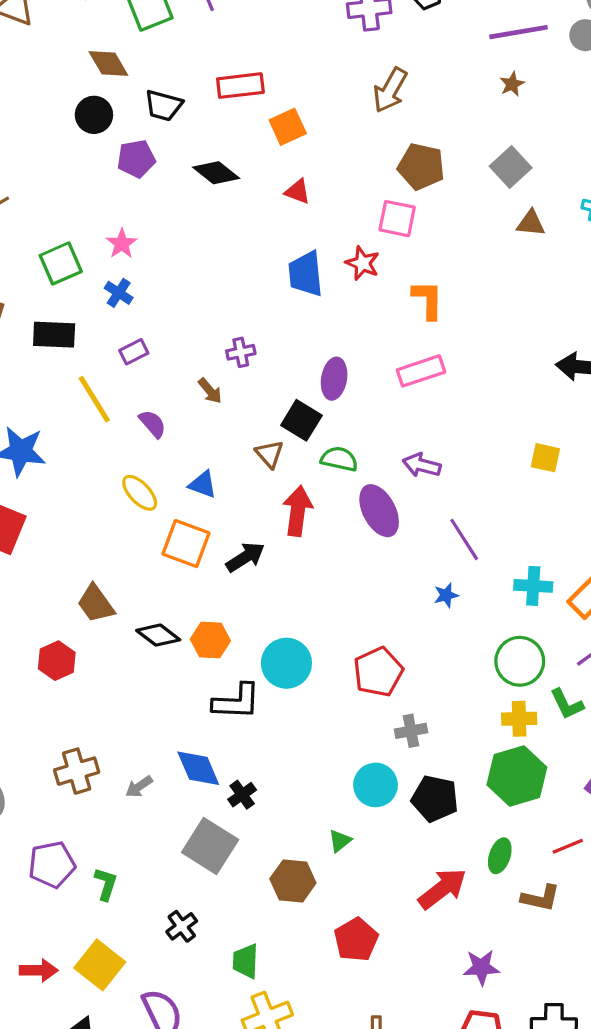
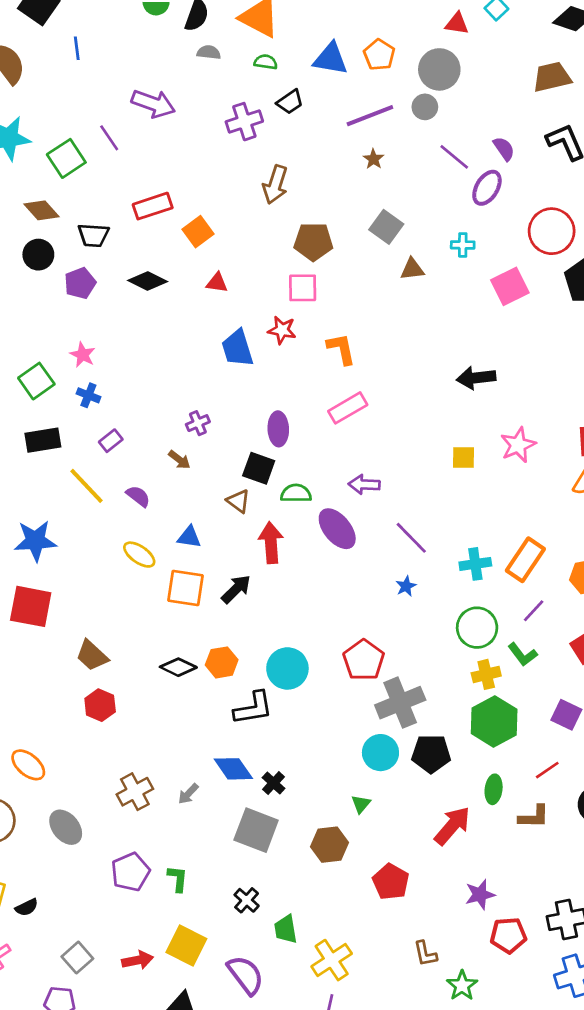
brown trapezoid: (96, 604) -> (92, 655), moved
gray cross: (411, 731) -> (400, 703), size x1.8
green trapezoid: (245, 961) -> (286, 929), moved
purple star: (481, 967) -> (480, 894), moved

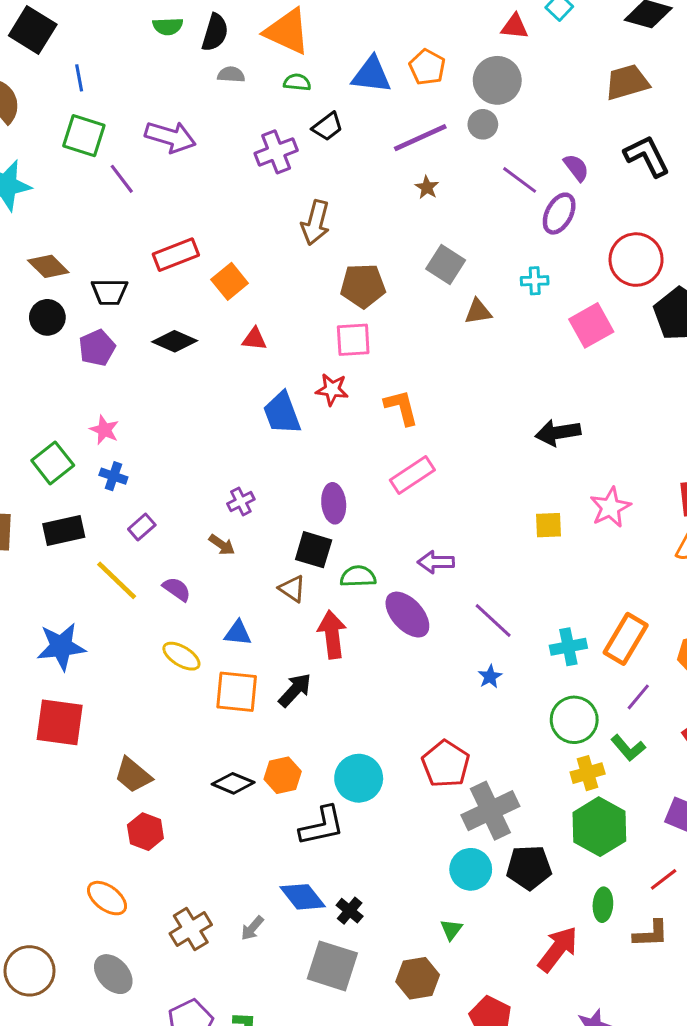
green square: (66, 158) -> (84, 136), moved, turned -36
orange ellipse: (28, 765) -> (107, 898), moved

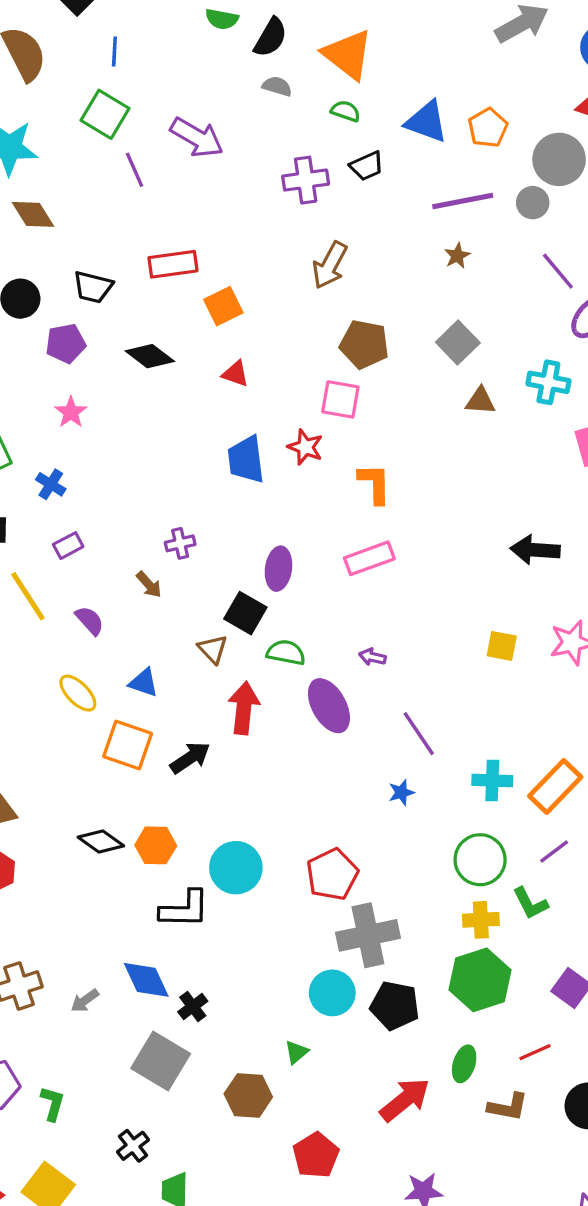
brown diamond: (48, 266) -> (33, 214), moved
cyan cross: (535, 281) -> (548, 382), size x1.4
pink star: (104, 430) -> (71, 412), moved
purple arrow: (436, 562) -> (372, 657), size x0.7

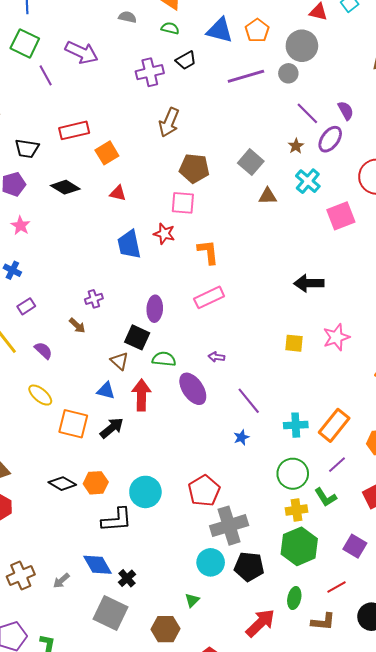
brown star: (457, 256) -> (296, 146), moved
cyan cross: (548, 382) -> (308, 181), turned 35
blue triangle: (144, 683) -> (106, 391), moved

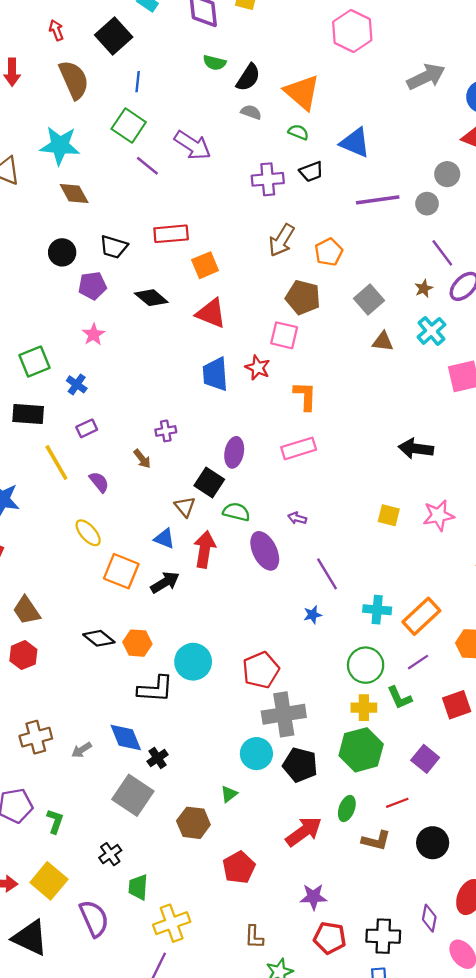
orange pentagon: (257, 30) -> (329, 252), moved
gray circle: (302, 46) -> (447, 174), size x0.7
purple line: (46, 75) -> (147, 166), turned -30
red triangle: (118, 193) -> (211, 313), size x1.6

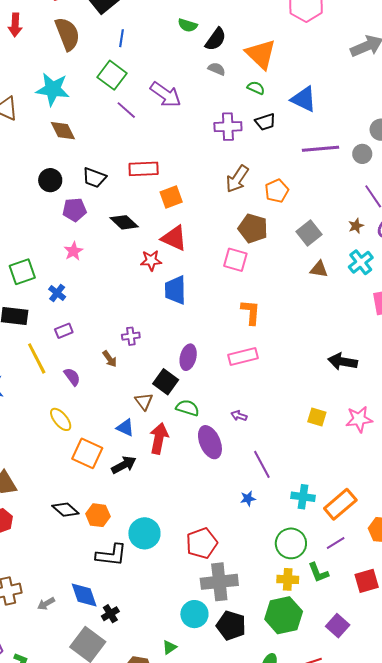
red star: (258, 368) -> (151, 260), moved, turned -30

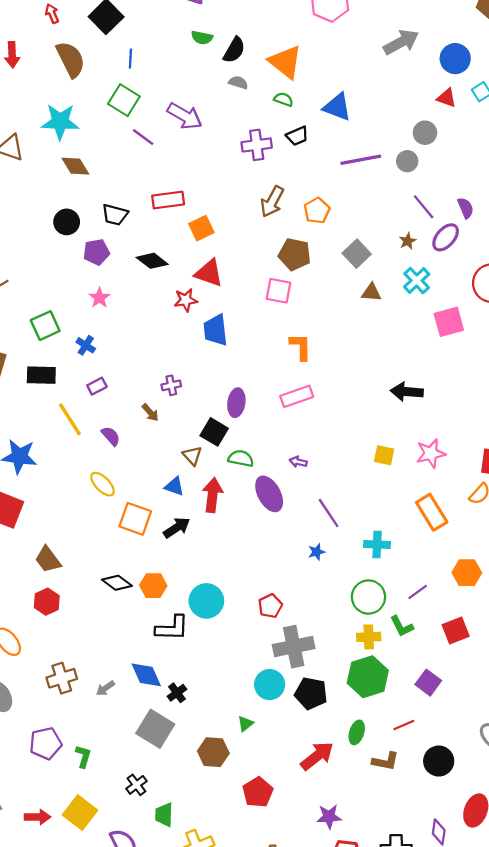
orange rectangle: (340, 504) -> (432, 512), moved, turned -76
red pentagon: (202, 543) -> (270, 606), size x0.7

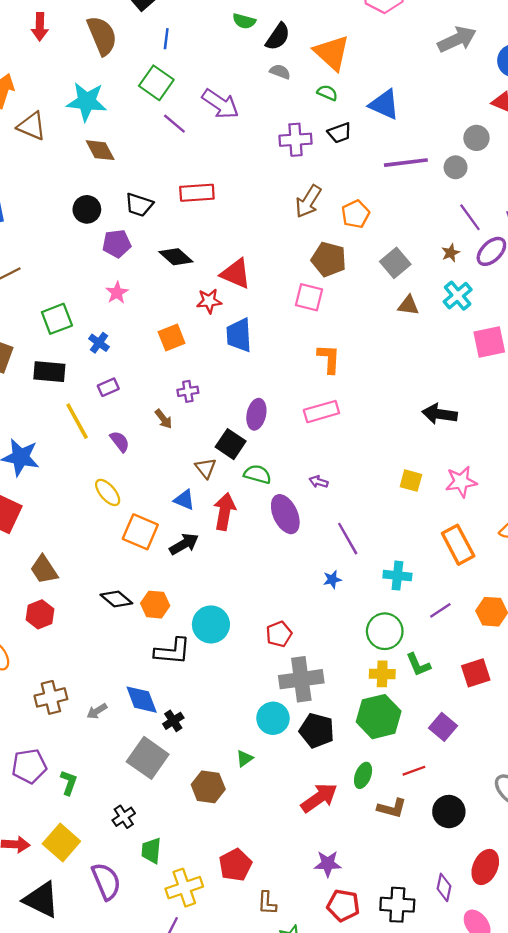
orange square: (201, 228) -> (172, 338), moved
purple line: (418, 592) -> (440, 610), moved
red pentagon: (258, 792) -> (235, 865), moved

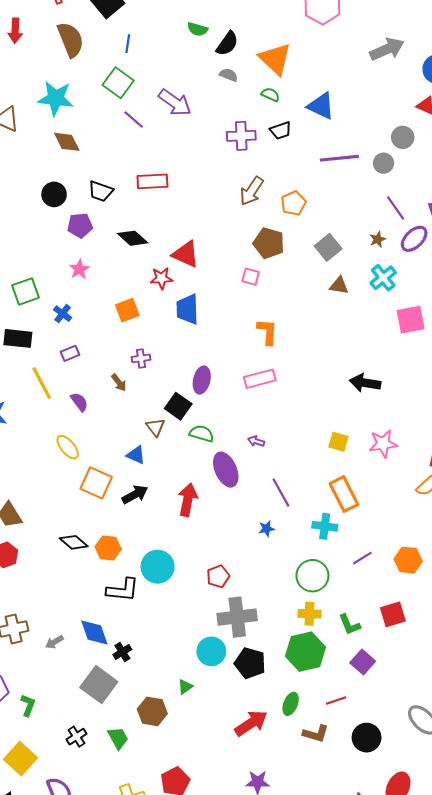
pink square: (309, 297) -> (251, 277), size x0.7
red arrow: (225, 511) -> (188, 500), moved
orange rectangle: (458, 545) -> (344, 494), moved
green L-shape: (418, 665) -> (349, 625), moved
green trapezoid: (151, 851) -> (118, 738), moved, turned 145

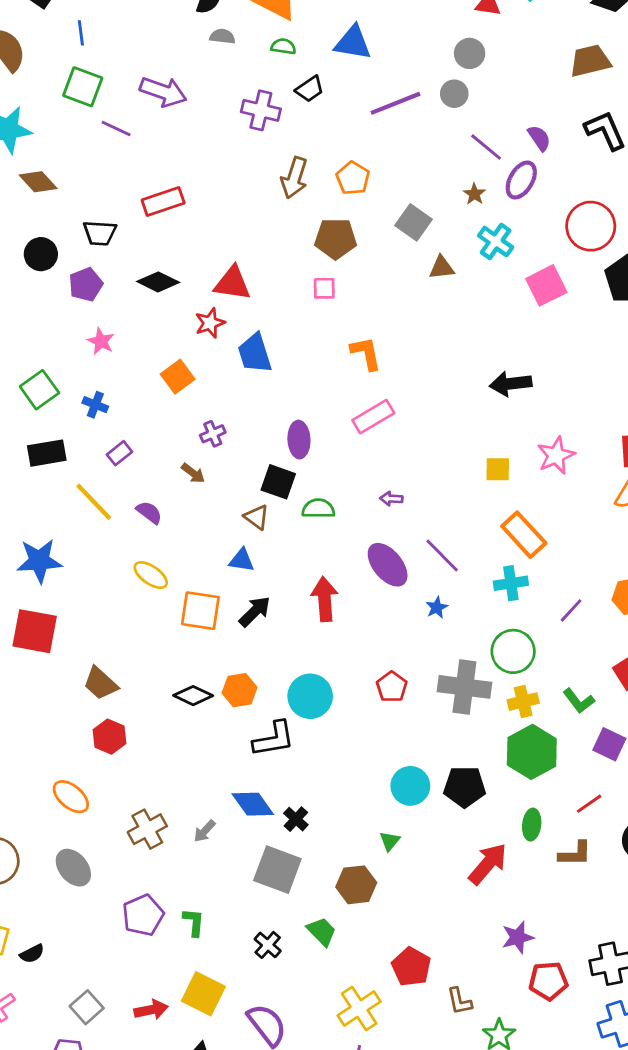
purple cross: (241, 136) -> (261, 110), turned 32
purple ellipse: (226, 470) -> (388, 565), moved
gray cross: (237, 617) -> (464, 687), moved, turned 30

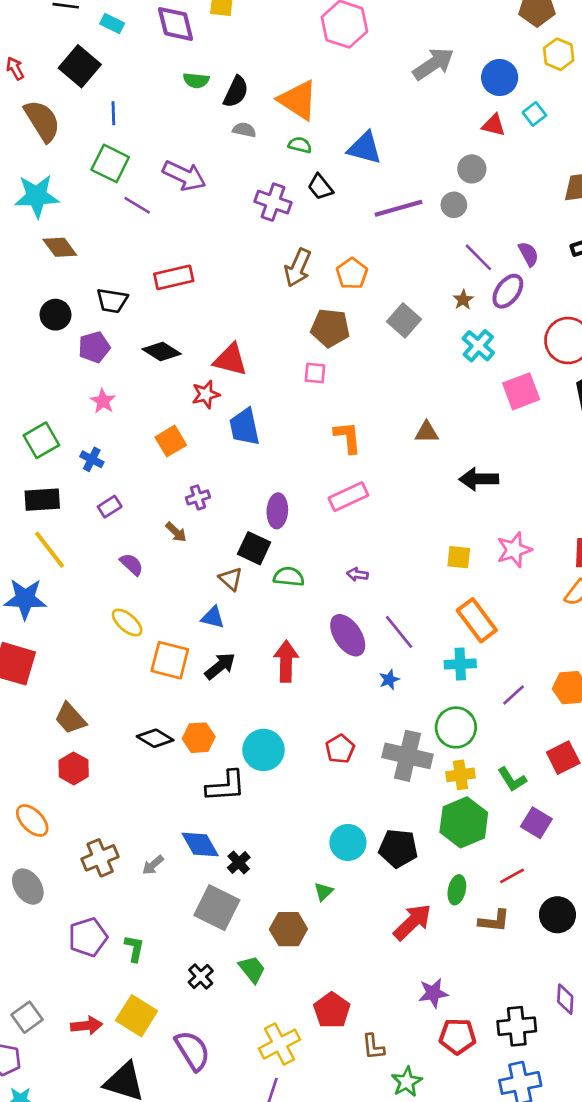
black trapezoid: (310, 89) -> (320, 187), turned 80
brown triangle: (442, 268) -> (427, 432), moved
yellow line: (94, 502) -> (50, 550), moved

